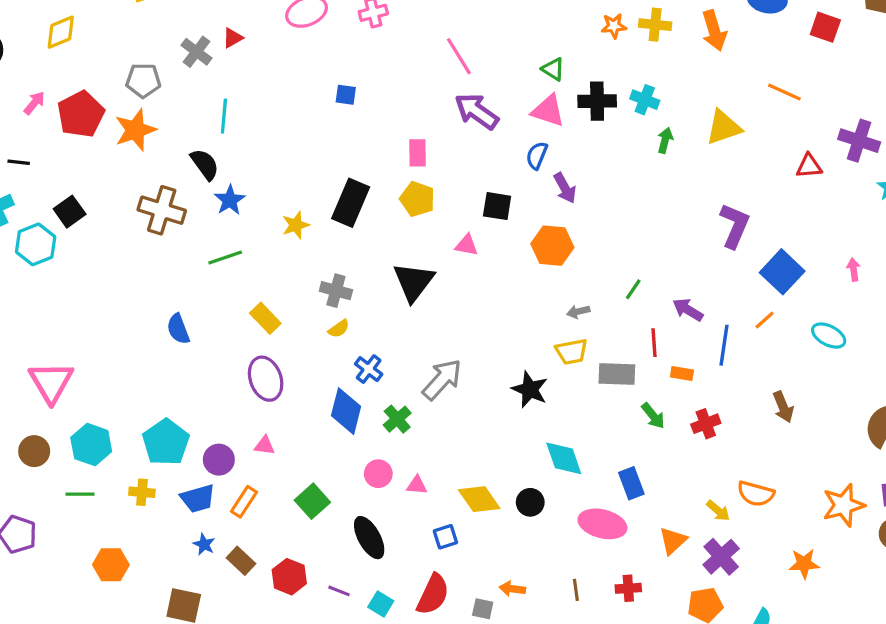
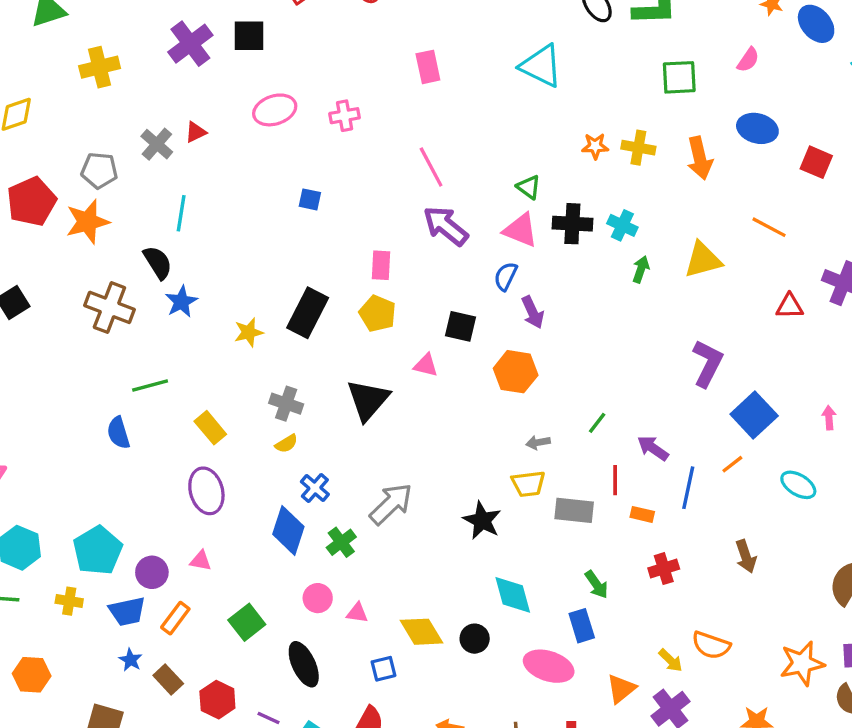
green line: (225, 258) -> (150, 386), moved
green arrow: (653, 416) -> (596, 584), moved

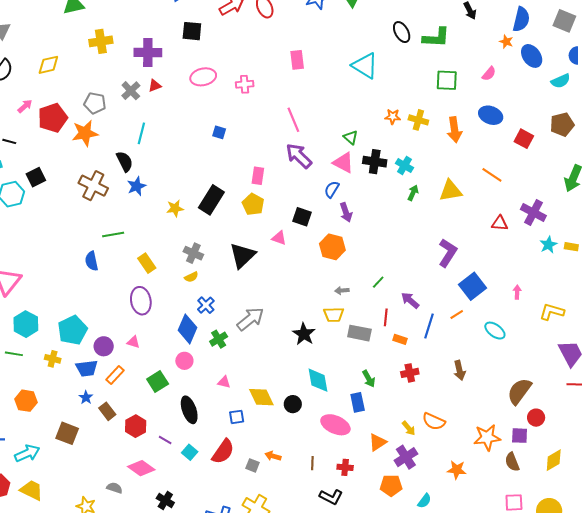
purple cross: (190, 44) -> (148, 53), moved, turned 32
pink circle: (318, 598) -> (184, 361), moved

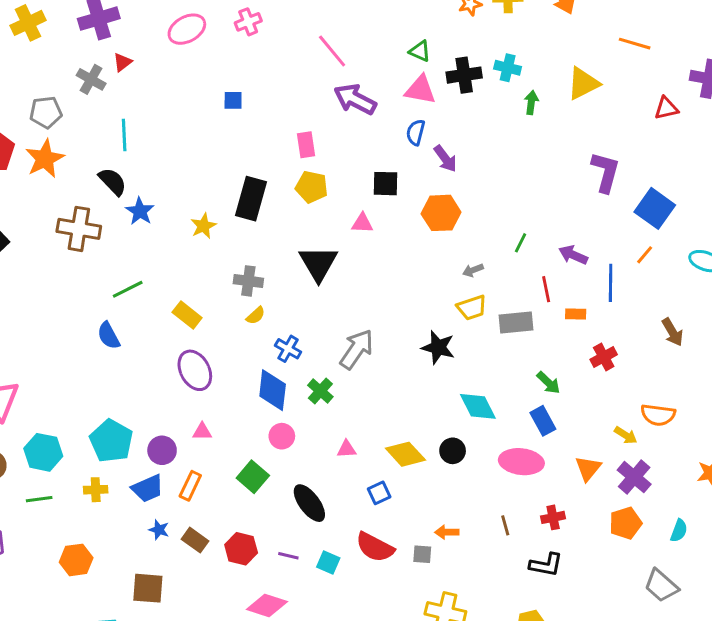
red semicircle: (223, 452) -> (375, 547), turned 100

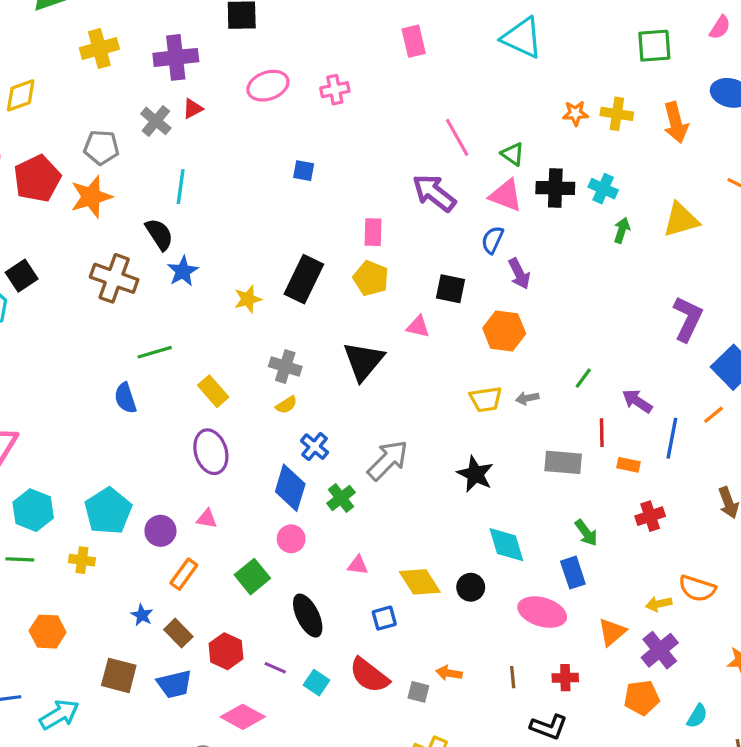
pink line: (332, 51) -> (457, 137), moved
yellow trapezoid: (472, 308) -> (486, 399), moved
yellow arrow: (626, 435) -> (659, 604), turned 125
blue trapezoid: (148, 488) -> (175, 684), moved

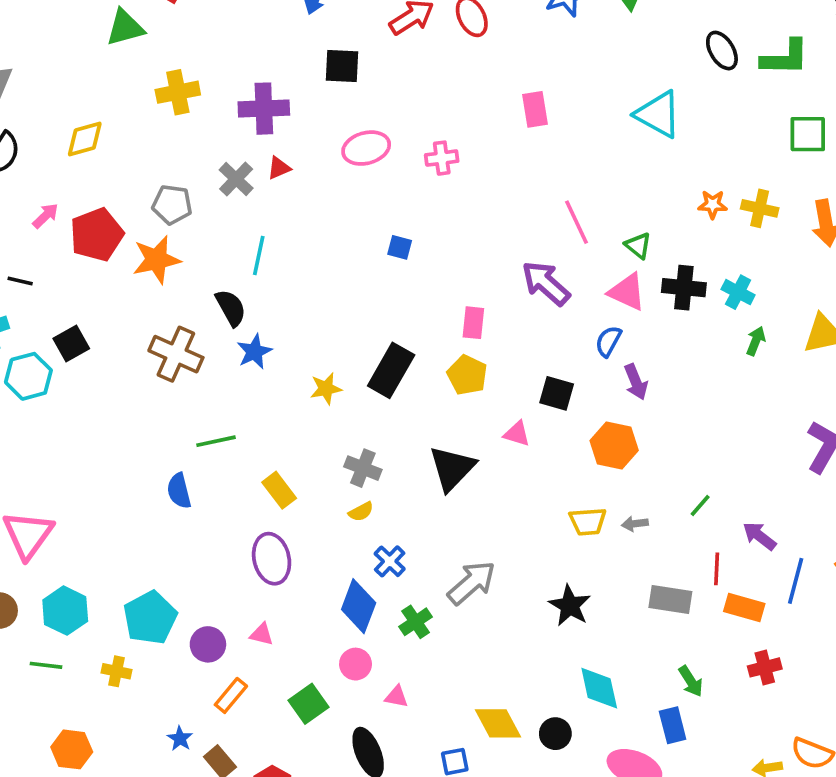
orange rectangle: (628, 465) -> (744, 608), size x1.5
pink triangle: (358, 565) -> (396, 697), moved

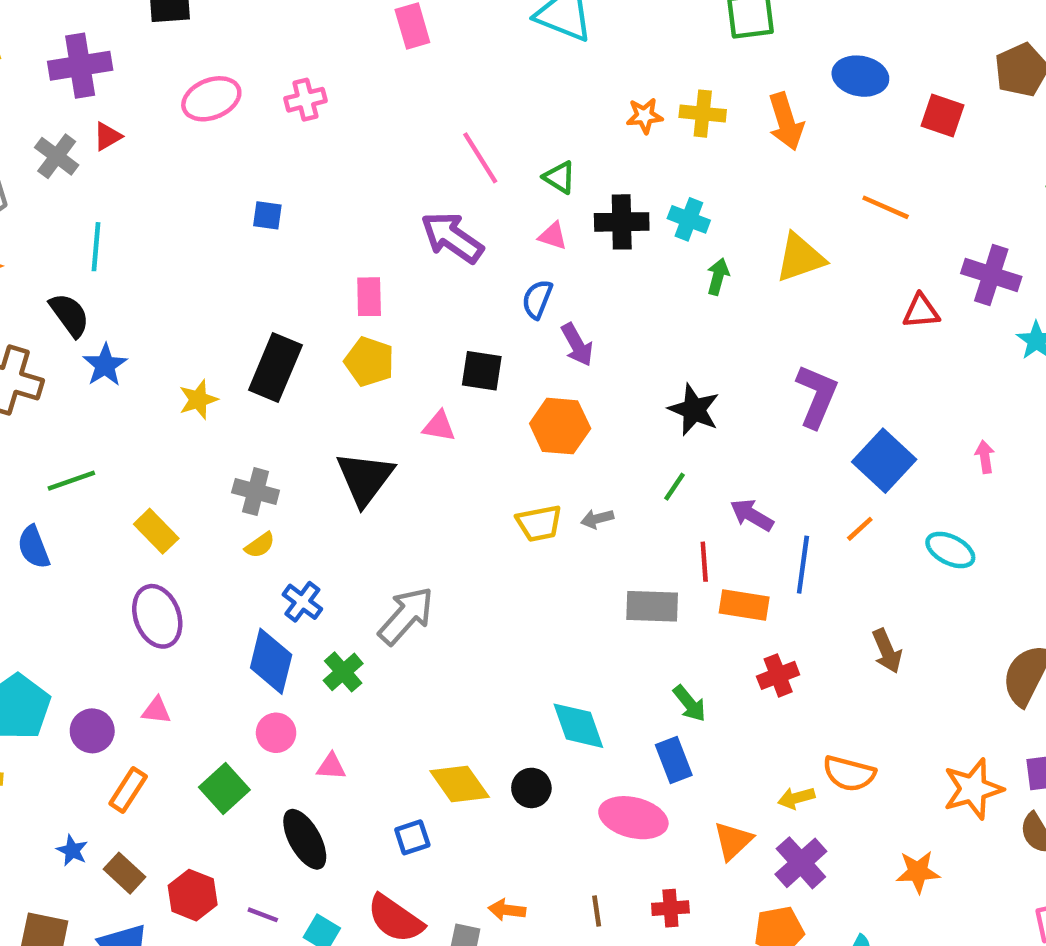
pink triangle: (627, 292) -> (553, 236), size x0.6
black star: (570, 606) -> (694, 410), moved

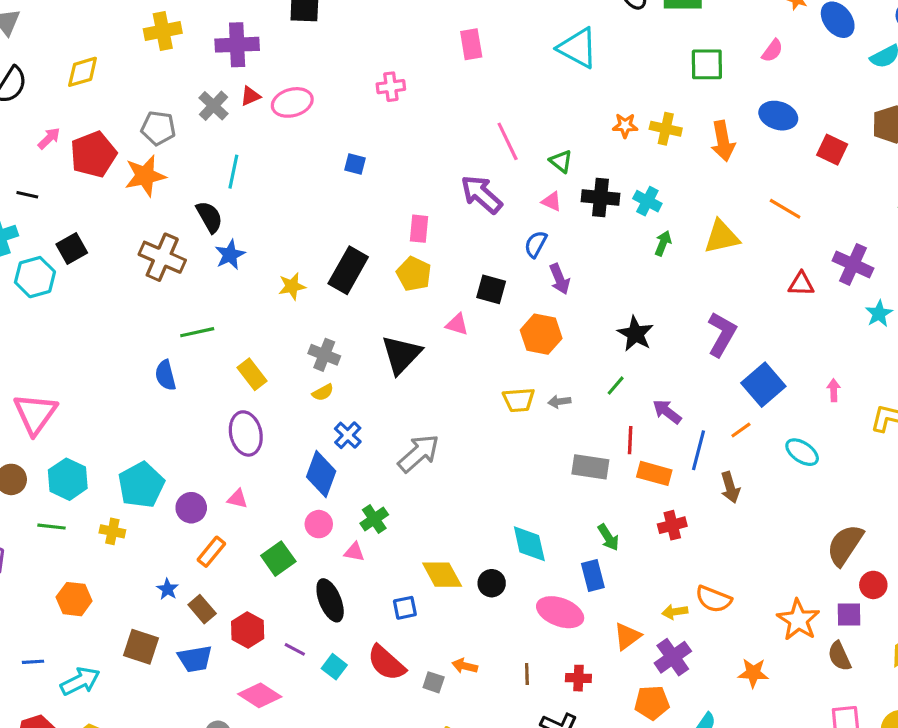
pink ellipse: (211, 99) -> (292, 102), moved
brown arrow: (887, 651) -> (730, 487), moved
green cross: (343, 672) -> (374, 519), moved
orange star: (973, 789) -> (798, 620), turned -30

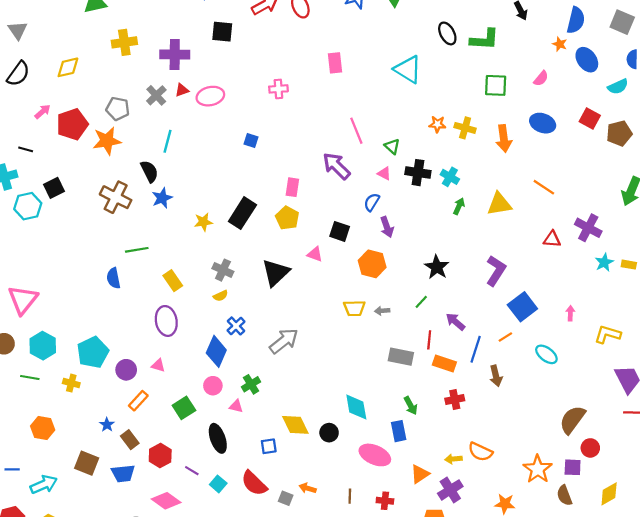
red square: (832, 150) -> (590, 119), moved

